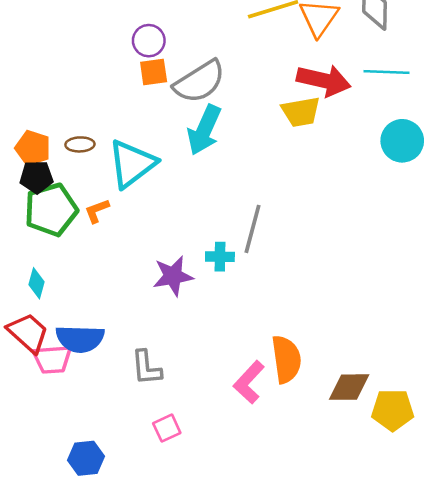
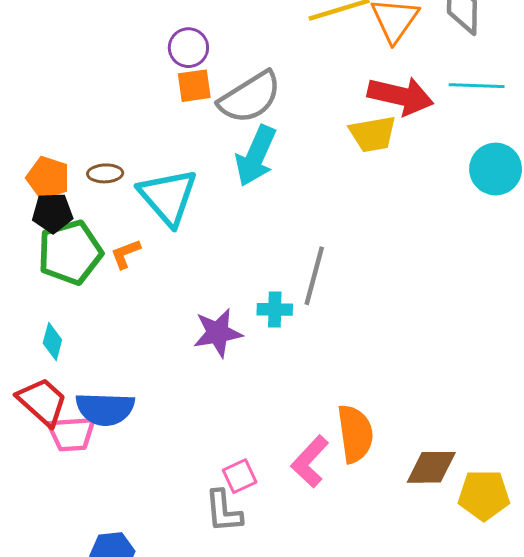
cyan triangle: (132, 164) -> (168, 197), turned -34
gray L-shape: (146, 368) -> (224, 511), moved
pink square: (167, 428) -> (240, 476), moved

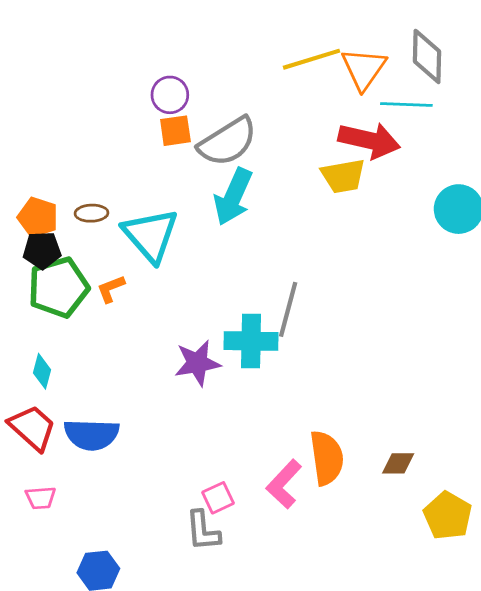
cyan line: (477, 86) -> (406, 105), moved
cyan cross: (275, 309) -> (251, 341), size x1.6
pink trapezoid: (71, 434) -> (41, 498), moved, size x0.7
brown diamond: (431, 467) -> (398, 463), moved, size x0.7
yellow pentagon: (484, 495) -> (448, 516), turned 30

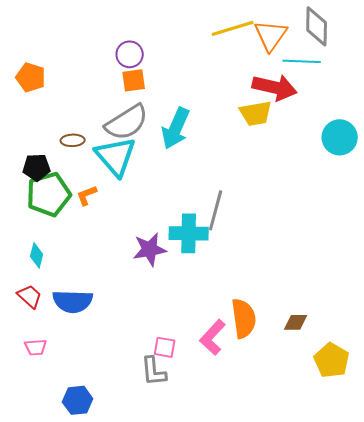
gray semicircle: (228, 142) -> (127, 122), moved
orange pentagon: (38, 217) -> (31, 77), moved
red trapezoid: (32, 428) -> (30, 296), size x0.7
pink square: (218, 498) -> (165, 347), turned 35

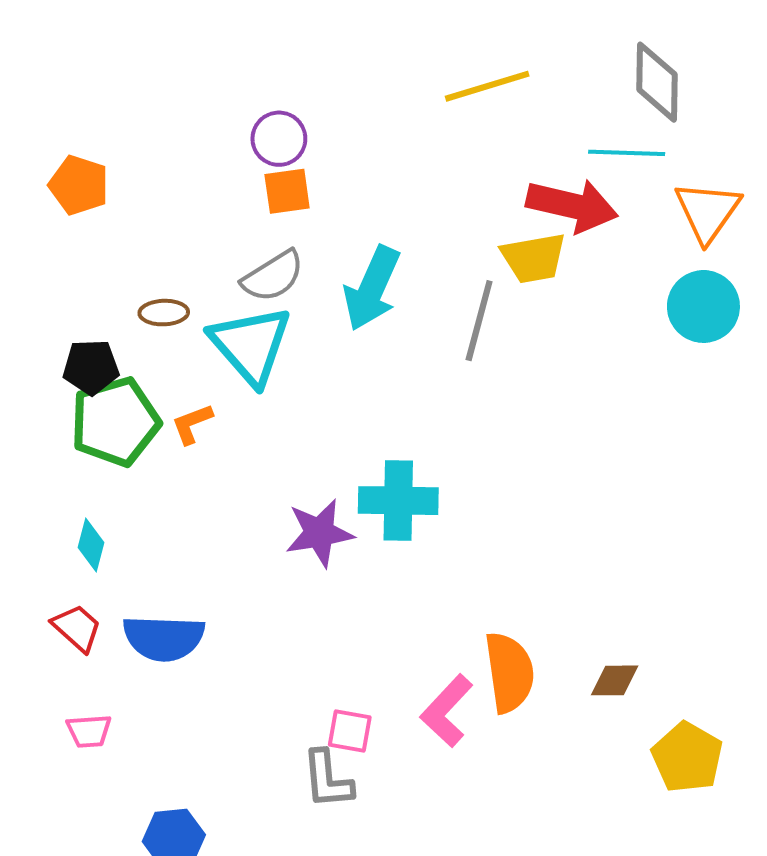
orange triangle: (271, 35) -> (707, 211), moved
gray semicircle: (127, 122) -> (273, 276), size x0.7
gray line: (216, 210) -> (479, 321), moved

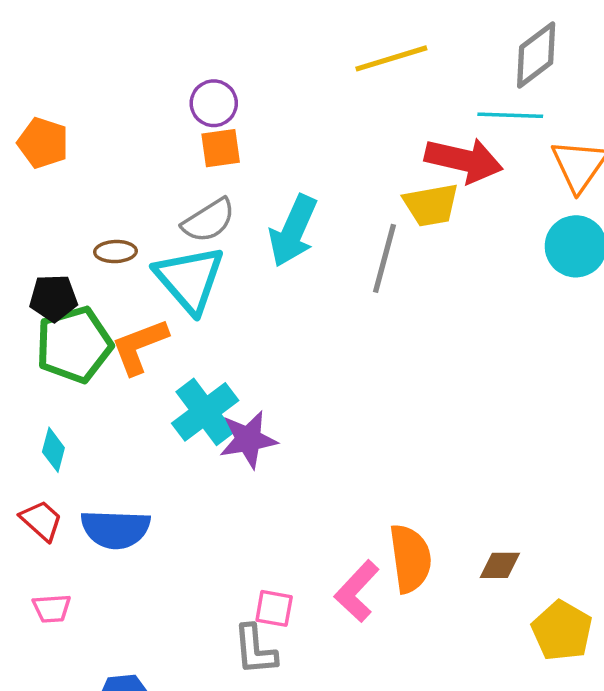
gray diamond: (657, 82) -> (536, 55), turned 52
orange L-shape: (192, 424) -> (140, 346), size x1.6
cyan cross: (398, 501) -> (205, 412), moved, turned -38

